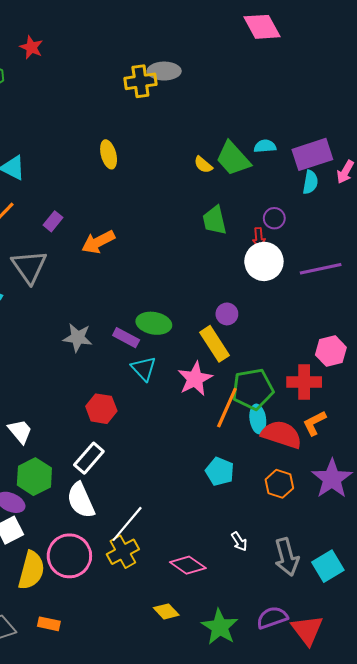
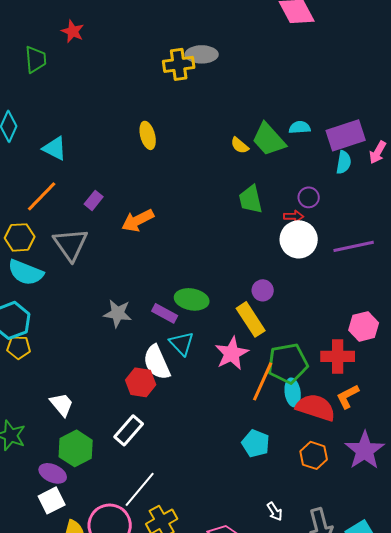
red arrow: (259, 238) -> (294, 216), turned -84
white semicircle: (81, 500) -> (157, 362), moved
white line: (127, 524) -> (140, 489), moved

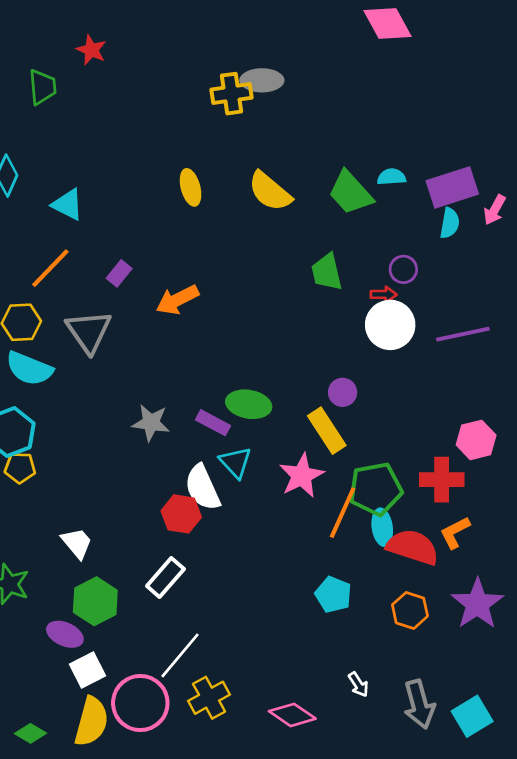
yellow semicircle: (240, 145) -> (270, 191), moved, size x1.8
white square: (52, 500) -> (87, 670), moved

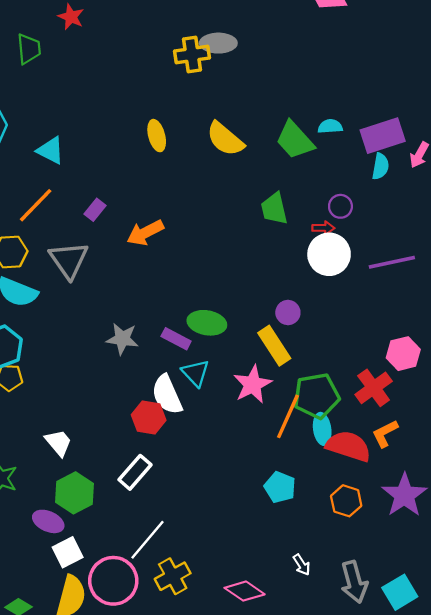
red cross: (442, 480) -> (374, 388), turned -36

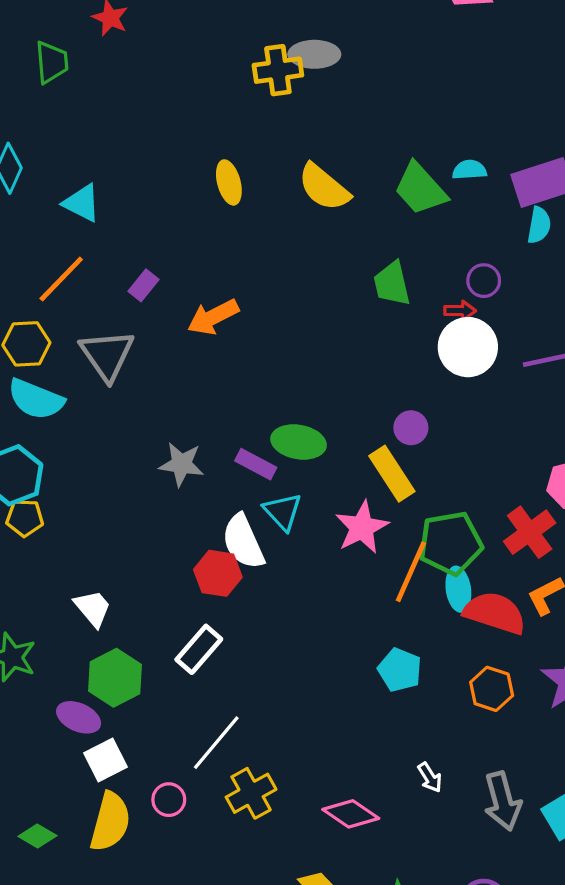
pink circle: (113, 581) -> (169, 800), size x0.5

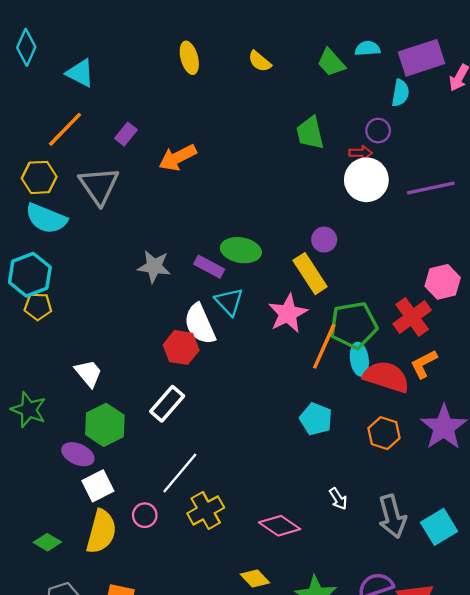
yellow semicircle: (324, 187) -> (260, 61), size x0.6
green trapezoid: (420, 189) -> (331, 63), size x0.7
cyan semicircle: (539, 225) -> (400, 93), moved

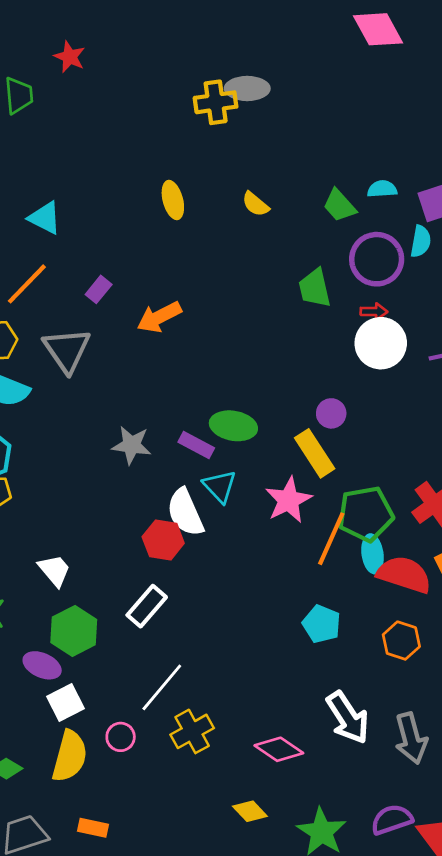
purple circle: (378, 131) -> (377, 259), moved, size x1.8
white arrow: (338, 499) -> (348, 718), size x2.0

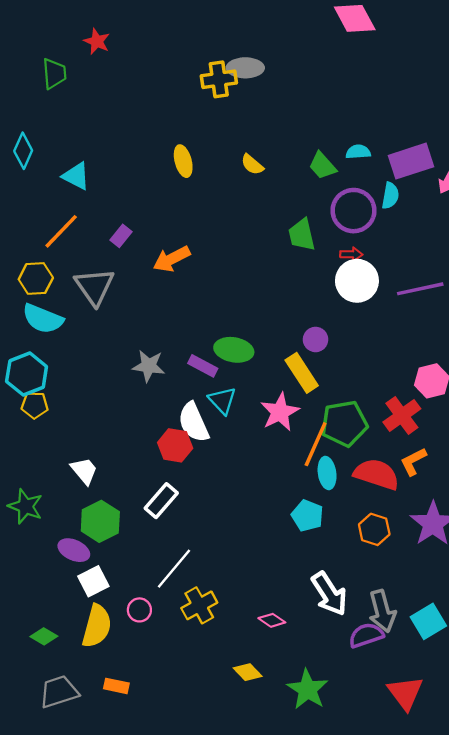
cyan ellipse: (372, 554) -> (327, 473), moved
pink diamond: (279, 749) -> (272, 620), size x0.7
purple semicircle: (392, 820) -> (366, 635), moved

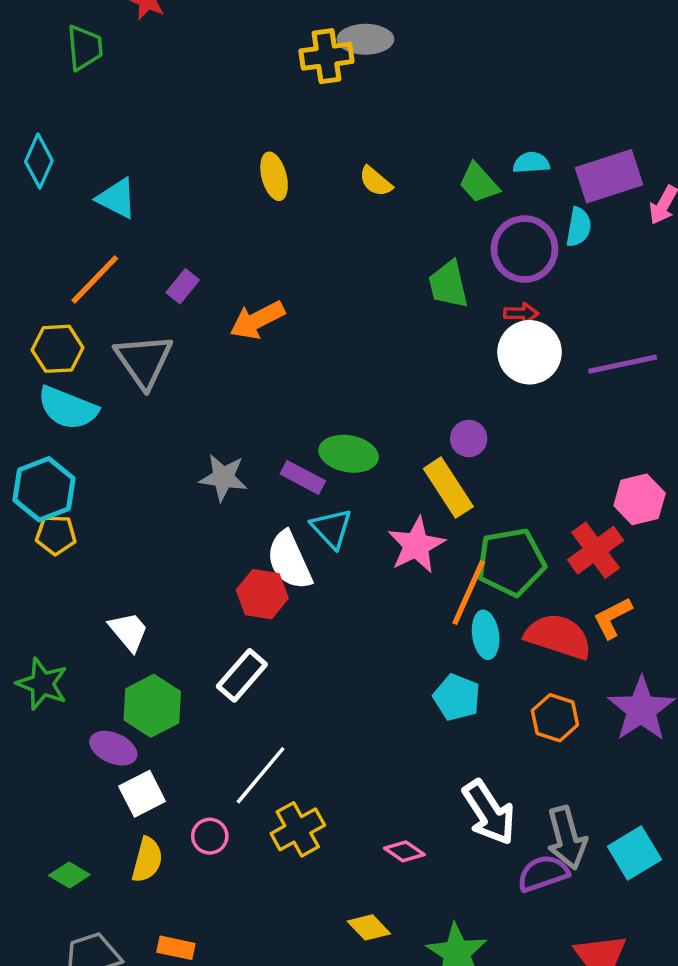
yellow semicircle: (97, 626) -> (147, 860), size x0.7

